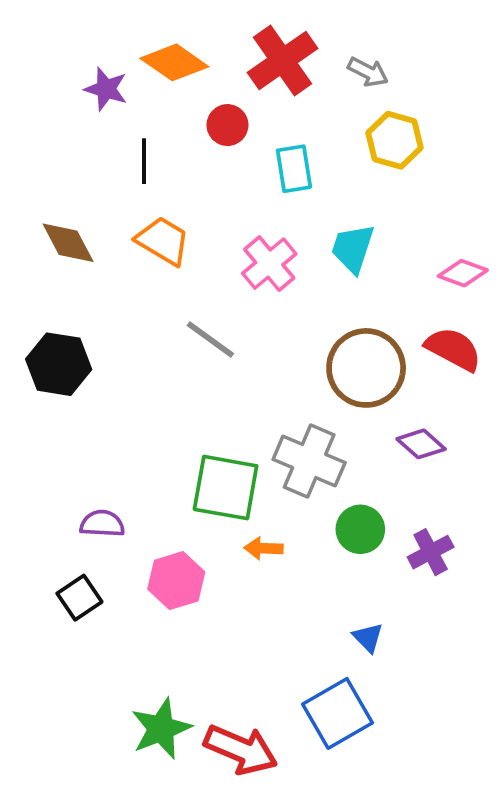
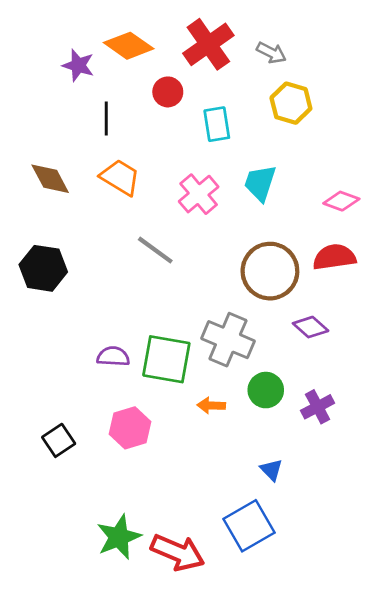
red semicircle: (453, 349) -> (334, 257), turned -36
purple semicircle: (102, 524) -> (113, 356), moved
orange arrow: (264, 548) -> (211, 405), moved

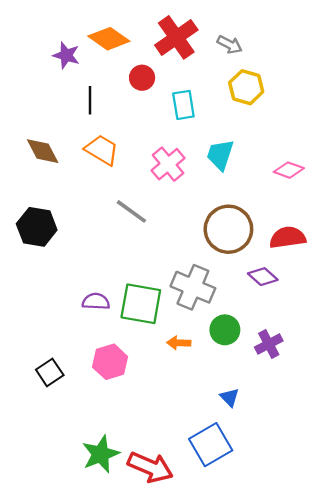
red semicircle: (334, 257) -> (288, 238), moved

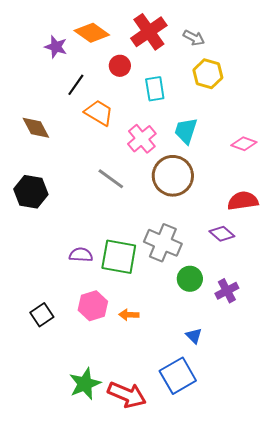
black line: (90, 100) -> (76, 85), turned 35
orange trapezoid: (102, 150) -> (99, 113), moved
brown circle: (228, 229) -> (173, 176), moved
orange arrow: (179, 343) -> (129, 315), moved

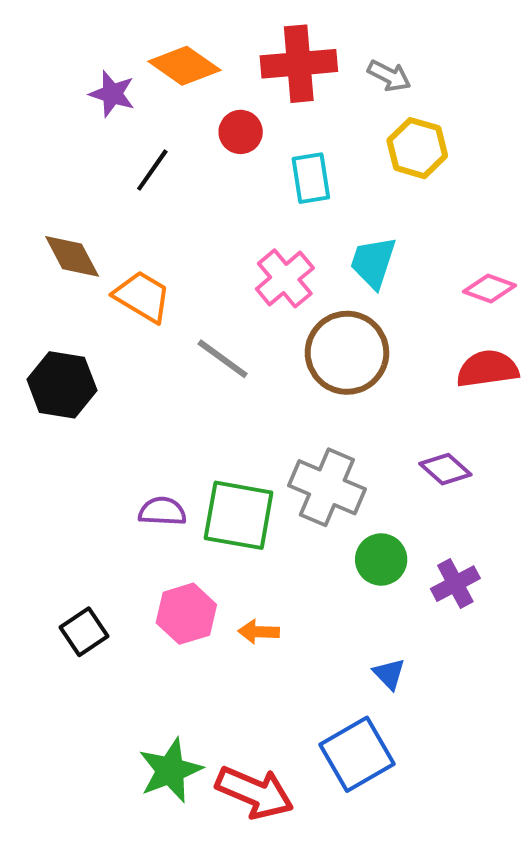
red cross: (149, 32) -> (299, 64), turned 30
orange trapezoid: (99, 113) -> (142, 297), moved
red semicircle: (243, 201) -> (487, 369), moved

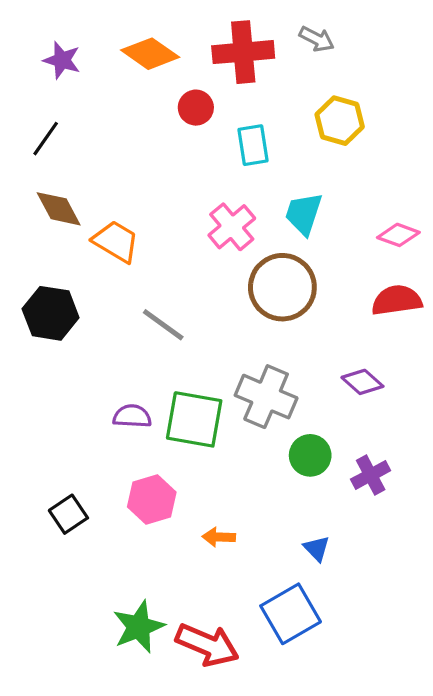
gray arrow: (389, 76) -> (317, 39), moved
purple star: (112, 94) -> (62, 60), moved
black line: (152, 170) -> (46, 139), moved
gray line: (223, 359) -> (163, 325), moved
orange arrow: (259, 632) -> (219, 537), moved

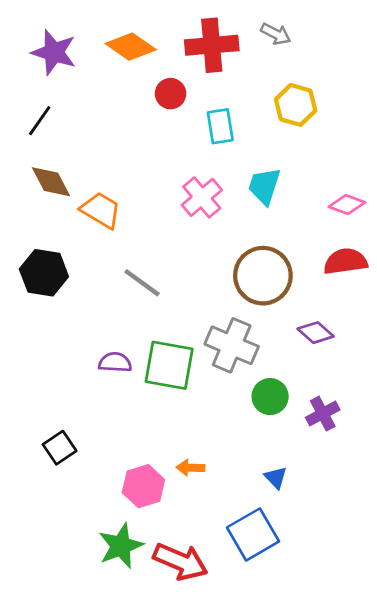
purple star: (62, 60) -> (54, 52), size x1.4
brown circle: (282, 287) -> (263, 276), moved
pink hexagon: (152, 499) -> (143, 486), moved

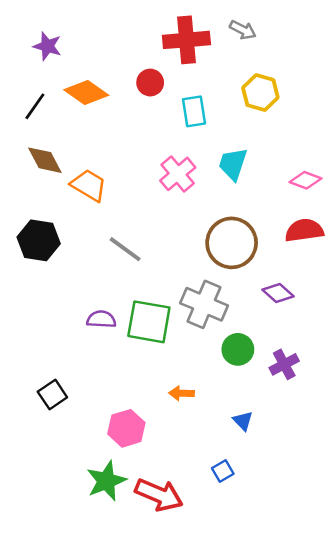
orange diamond: (131, 47) -> (86, 93), moved
purple star: (54, 52) -> (47, 46), size x0.7
orange arrow: (190, 468) -> (181, 393), moved
blue square: (253, 534) -> (223, 471), size x0.5

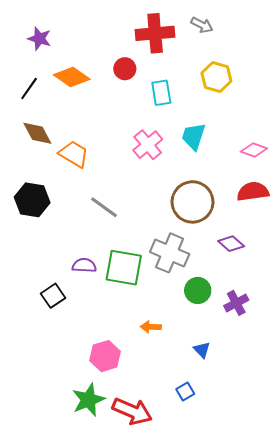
black square: (52, 394) -> (53, 296), moved

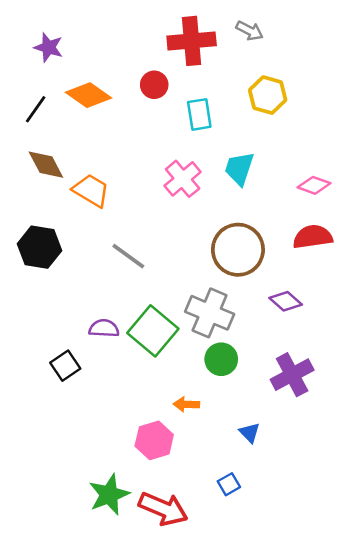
green square: (124, 268) -> (153, 331), turned 30
green circle: (198, 290) -> (221, 359), moved
purple cross: (236, 303) -> (292, 375), size x1.4
pink hexagon: (105, 356) -> (154, 440), moved

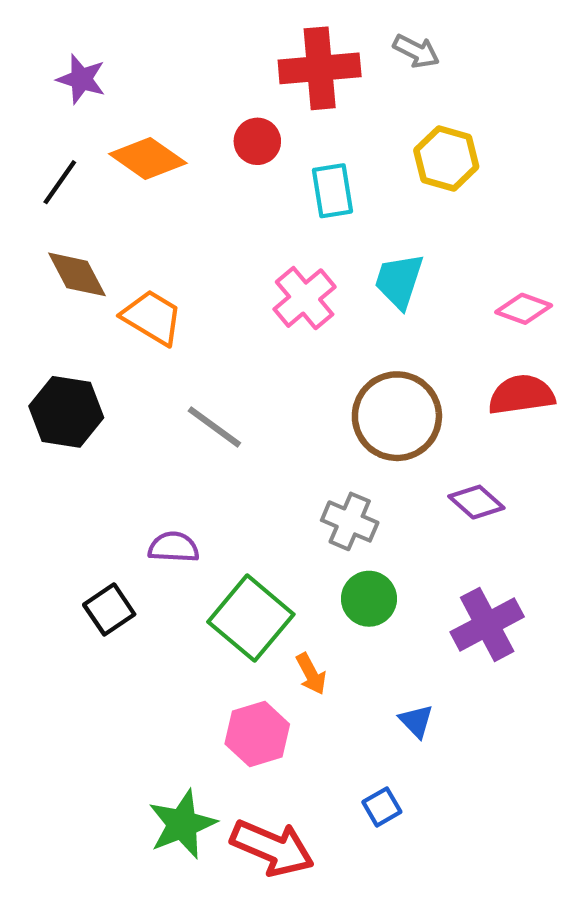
gray cross: (210, 313) -> (350, 521), size x0.7
green square: (153, 331) -> (251, 618), moved
orange arrow: (186, 404) -> (311, 674), turned -120

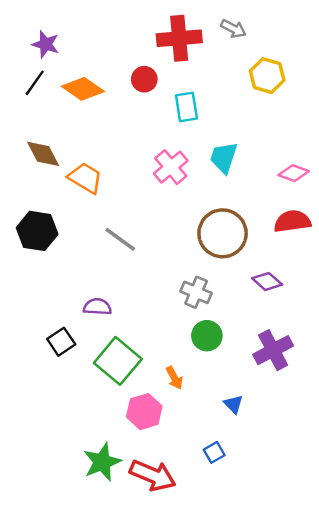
yellow hexagon: (446, 159) -> (267, 76), moved
black line: (60, 182) -> (35, 83), moved
green square: (251, 618) -> (118, 361), moved

